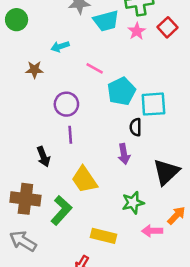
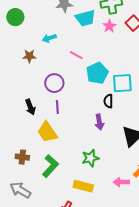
black arrow: (43, 157) -> (30, 107), moved
yellow trapezoid: (84, 180) -> (47, 132), moved
brown cross: (25, 199) -> (22, 157), size x0.6
green star: (133, 203) -> (90, 158), moved

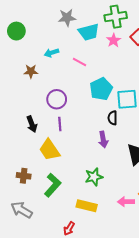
pink line: (76, 55) -> (79, 62), moved

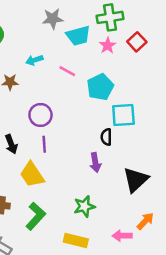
cyan pentagon: (101, 89) -> (100, 87), moved

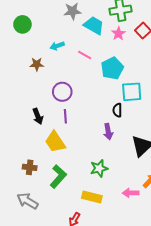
cyan trapezoid: (78, 36) -> (94, 25), turned -135

